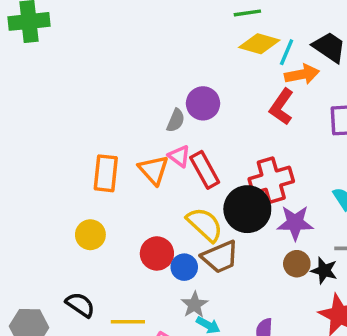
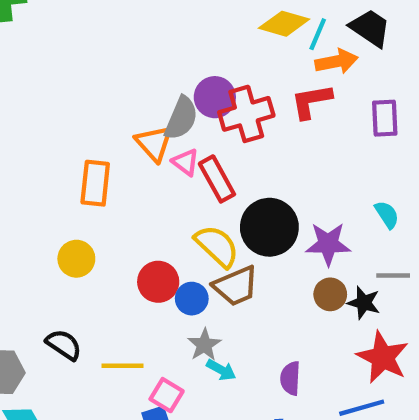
red L-shape: (281, 107) -> (311, 101), turned 45
gray semicircle: (176, 120) -> (181, 118), size x1.5
orange triangle: (154, 170) -> (154, 143), moved
red cross: (271, 180) -> (246, 114), moved

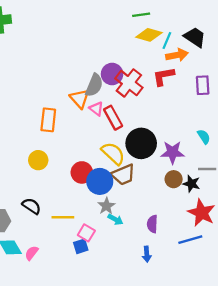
red cross: (246, 114) -> (129, 83), turned -36
blue circle: (192, 299) -> (100, 181), size x1.5

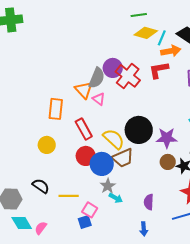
red rectangle: (113, 118) -> (84, 129), moved

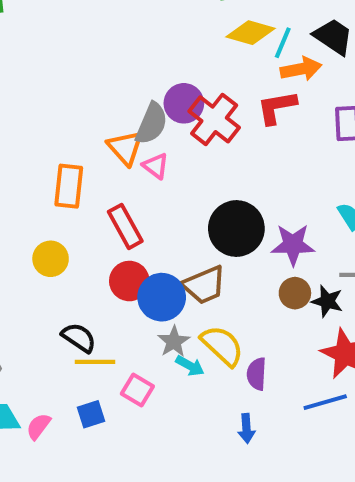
yellow semicircle: (114, 139) -> (222, 346), moved
black semicircle: (41, 186) -> (79, 338), moved
blue square: (85, 222) -> (91, 414), moved

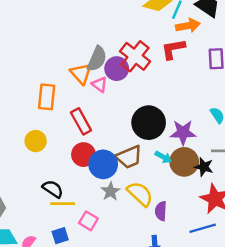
purple circle: (184, 103) -> (117, 69), moved
brown circle: (295, 293) -> (184, 162), size x1.5
cyan arrow: (190, 366) -> (163, 157), moved

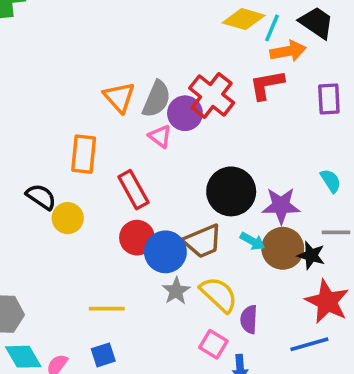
orange triangle: (81, 73) -> (119, 97), moved
black semicircle: (53, 189) -> (41, 197), moved
pink square: (88, 221) -> (213, 344), moved

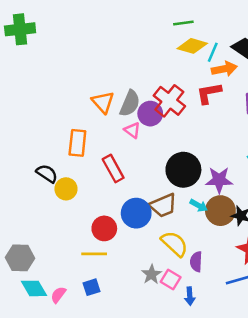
red circle: (137, 238) -> (104, 228), moved
gray star: (176, 291) -> (151, 274), moved

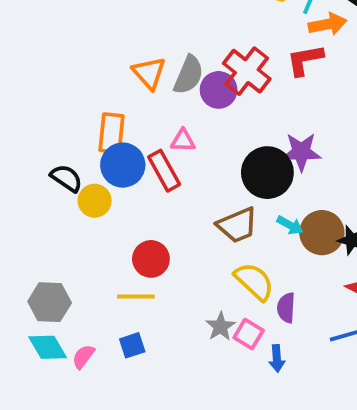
pink triangle: (132, 130) -> (183, 141), moved, turned -36
purple star: (219, 180) -> (301, 152), moved
blue circle: (136, 213) -> (123, 165), moved
gray hexagon: (20, 258) -> (50, 302), moved

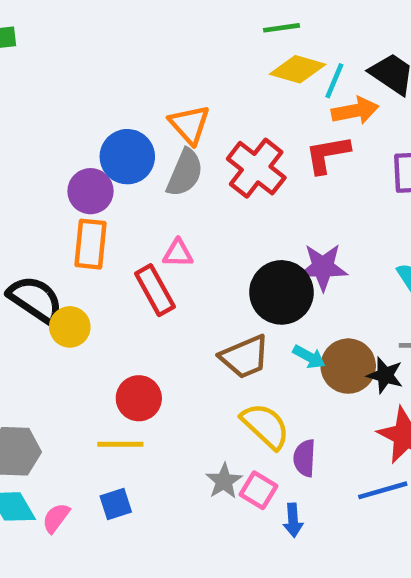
orange triangle: (149, 73) -> (189, 124), moved
purple circle: (219, 90) -> (91, 191), moved
blue circle: (123, 165) -> (127, 157), moved
black semicircle: (66, 178) -> (35, 299), size x1.4

